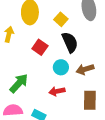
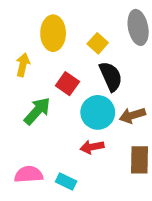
cyan circle: (61, 67) -> (98, 112), size x1.5
green arrow: (19, 83) -> (37, 111), moved

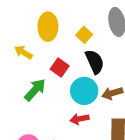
yellow arrow: (23, 65) -> (23, 52), turned -72

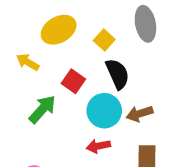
yellow ellipse: (48, 27) -> (59, 30), turned 60

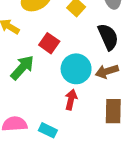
black semicircle: (117, 74) -> (108, 37), moved
red arrow: (98, 146) -> (71, 100), turned 114

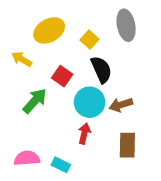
black semicircle: (108, 37) -> (101, 70), moved

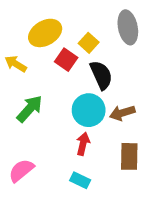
red square: (62, 76) -> (66, 60), moved
pink semicircle: (27, 158) -> (21, 170), turned -35
cyan rectangle: (61, 165) -> (80, 180), moved

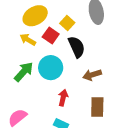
yellow arrow: (16, 64) -> (28, 40), moved
cyan circle: (89, 110) -> (51, 68), moved

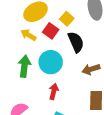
green arrow: (24, 72) -> (24, 66), turned -35
red arrow: (63, 98) -> (54, 91), moved

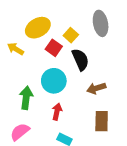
yellow arrow: (28, 35) -> (16, 49), moved
green arrow: (24, 66) -> (26, 98), moved

